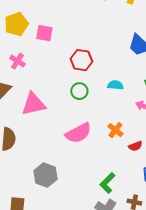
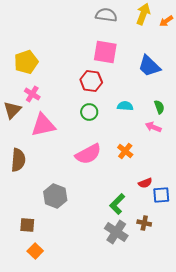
yellow pentagon: (16, 24) -> (26, 62), moved
pink square: (44, 33) -> (105, 52), moved, size x1.4
pink cross: (17, 61) -> (32, 94), moved
red semicircle: (135, 146) -> (145, 183), moved

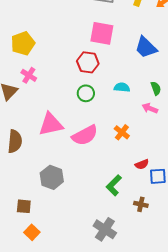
pink triangle: (43, 125) -> (51, 124), moved
gray cross: (116, 232) -> (105, 229), moved

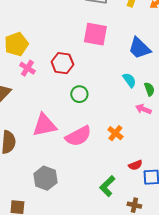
red hexagon: (88, 62) -> (62, 63), moved
pink cross: (29, 75) -> (27, 68), moved
cyan semicircle: (122, 87) -> (129, 80), moved, turned 49

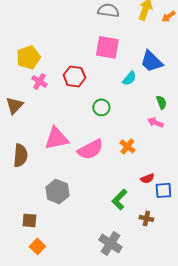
cyan semicircle: (129, 80) -> (129, 78), moved, turned 77
green circle: (79, 94) -> (101, 107), moved

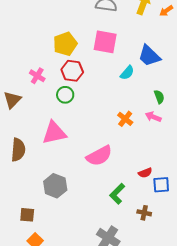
yellow pentagon: (28, 57) -> (65, 44), moved
green circle: (101, 107) -> (65, 95), moved
orange cross: (127, 146) -> (125, 119), moved
pink semicircle: (90, 149) -> (99, 156), moved

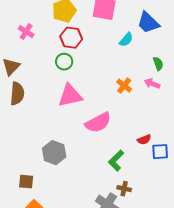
pink cross: (37, 76) -> (26, 32), moved
pink triangle: (54, 133) -> (70, 96), moved
brown semicircle: (18, 150) -> (17, 94), moved
brown cross: (144, 213) -> (124, 189), moved

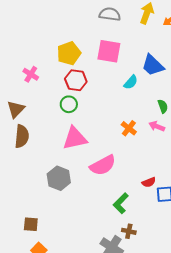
gray hexagon: (54, 153) -> (59, 178), moved

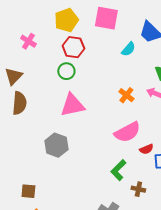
pink semicircle: (103, 165) -> (127, 132), moved
brown cross: (129, 231) -> (138, 189), moved

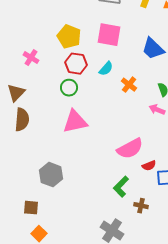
yellow pentagon: (66, 20) -> (69, 37), turned -30
cyan semicircle: (128, 49) -> (106, 69), moved
orange cross: (126, 95) -> (129, 85), moved
gray hexagon: (56, 145) -> (51, 175), moved

